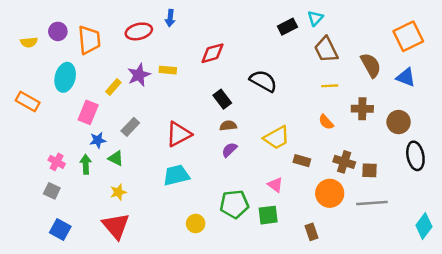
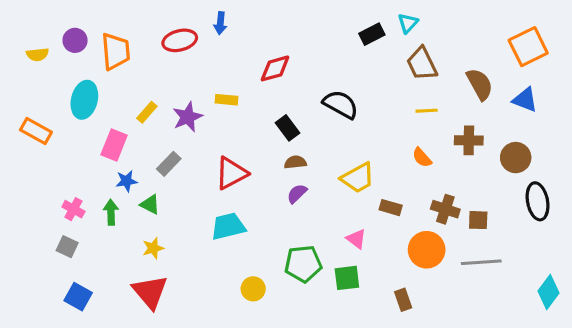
yellow rectangle: (168, 70) -> (227, 100), moved
purple star: (139, 75) -> (188, 117), moved

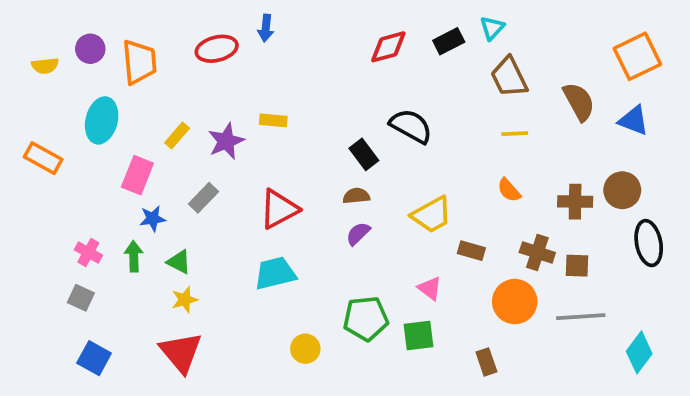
red diamond: (275, 68) -> (388, 47), moved
black rectangle: (288, 128) -> (364, 154), moved
brown cross: (469, 140) -> (575, 202), moved
green triangle: (150, 204) -> (179, 262), moved
cyan diamond: (548, 292) -> (639, 352), moved

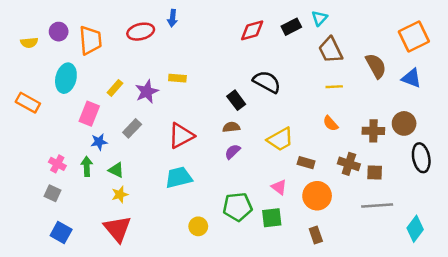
orange circle: (515, 302) -> (317, 196), moved

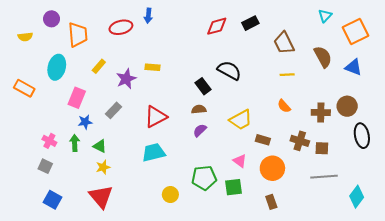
cyan triangle: (320, 18) -> (325, 16), moved
purple circle: (59, 32) -> (52, 19), moved
yellow rectangle: (115, 88) -> (99, 66), moved

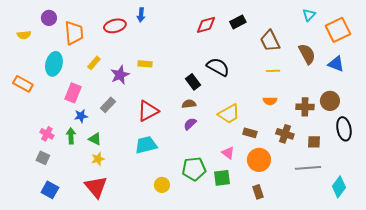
orange semicircle: (284, 106) -> (270, 101), turned -48
brown square: (322, 148) -> (314, 142), moved

